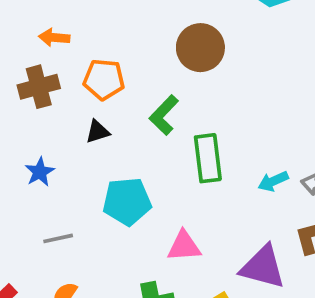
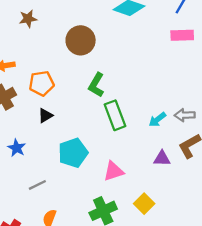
brown circle: (200, 48) -> (81, 40), moved
green L-shape: (164, 115) -> (96, 85), moved
purple triangle: (263, 267) -> (162, 158), moved, size x0.6

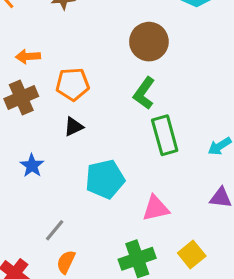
brown circle: (81, 40) -> (149, 42), moved
gray line: (37, 185) -> (55, 230), moved, turned -30

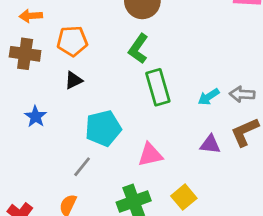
brown cross: (21, 98) -> (25, 54), turned 32
gray line: (55, 230) -> (82, 167), moved

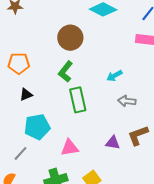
black triangle: (74, 80) -> (26, 95), moved
gray arrow: (242, 94) -> (127, 101), moved
cyan arrow: (209, 97) -> (114, 76), moved

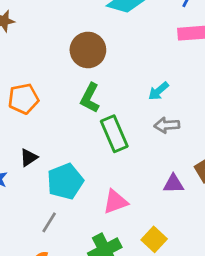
black triangle: (26, 95) -> (29, 158), moved
gray arrow: (127, 101) -> (167, 125), moved

